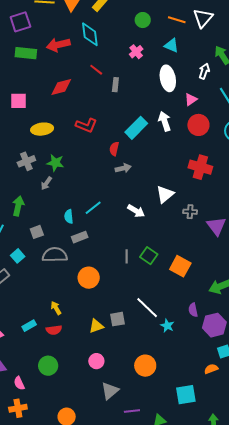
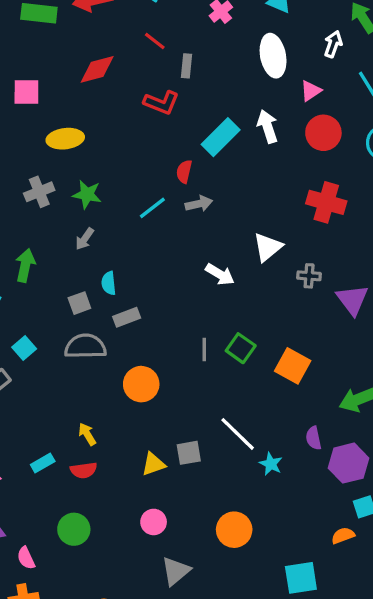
red L-shape: (86, 125) -> (161, 103), moved
gray arrow: (46, 183) -> (85, 239), moved
cyan line: (93, 208) -> (152, 208), moved
gray square: (37, 232) -> (79, 303), moved

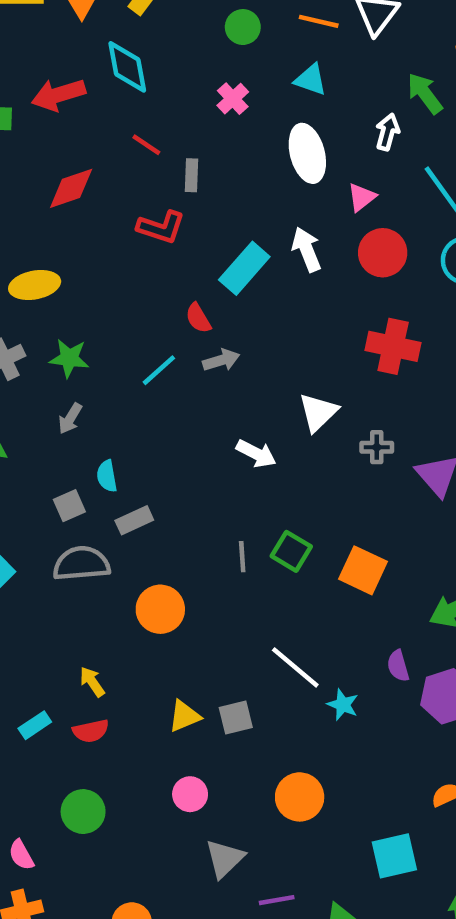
red semicircle: (184, 172) -> (198, 318), turned -40
gray square: (189, 453) -> (236, 718), moved

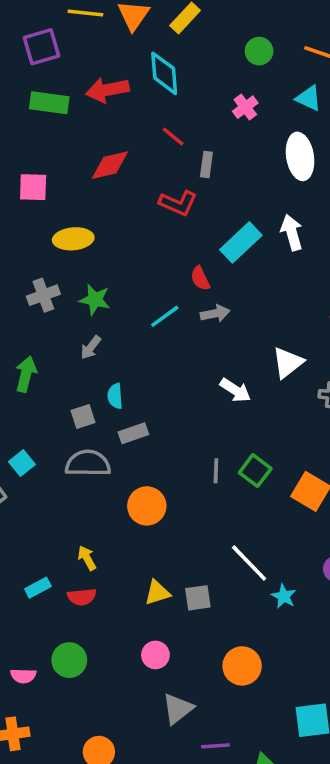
pink semicircle: (21, 855) -> (23, 676), moved, turned -65

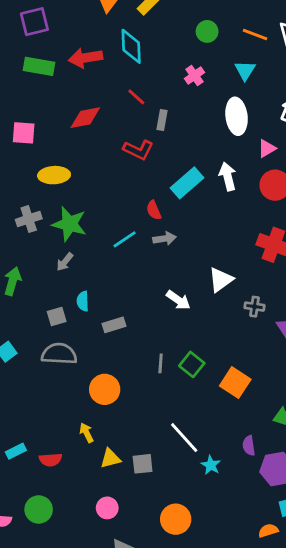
cyan triangle: (309, 98) -> (245, 70), turned 35
green star: (95, 300) -> (69, 224), size x1.4
gray rectangle: (133, 433) -> (114, 325), moved
yellow arrow: (87, 558) -> (87, 433), moved

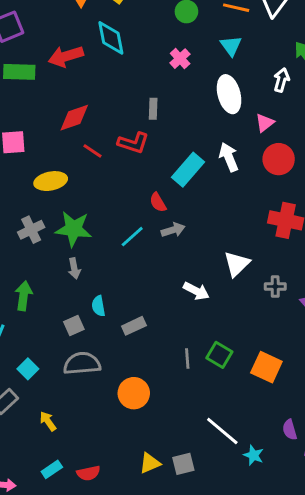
red line: (136, 97) -> (93, 151), moved
gray arrow: (65, 262) -> (74, 268), turned -42
yellow arrow: (87, 433) -> (48, 421), moved

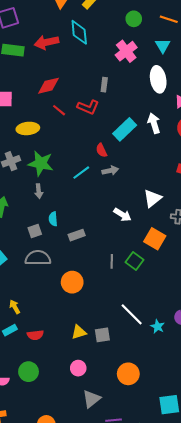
pink cross: (180, 59) -> (126, 51), size x1.5
orange square: (266, 367) -> (155, 239), moved
yellow arrow: (48, 421) -> (15, 307), moved
cyan star: (254, 455) -> (158, 327), moved

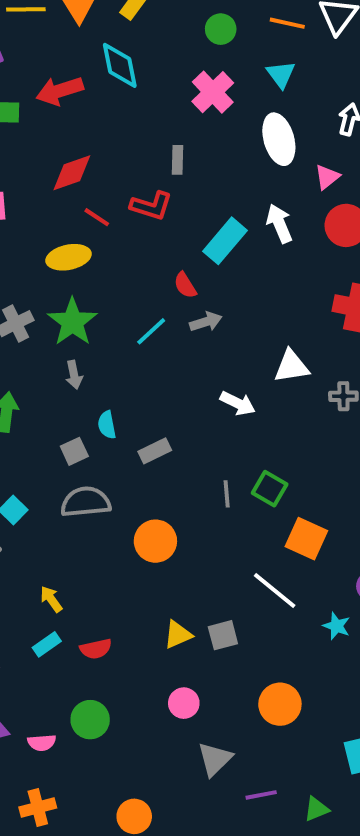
yellow ellipse: (28, 128) -> (69, 257), moved
green star: (41, 163) -> (72, 322), turned 30
white triangle: (152, 198) -> (292, 366), turned 36
orange square: (155, 239) -> (306, 539), moved
cyan star: (158, 327) -> (336, 626), moved

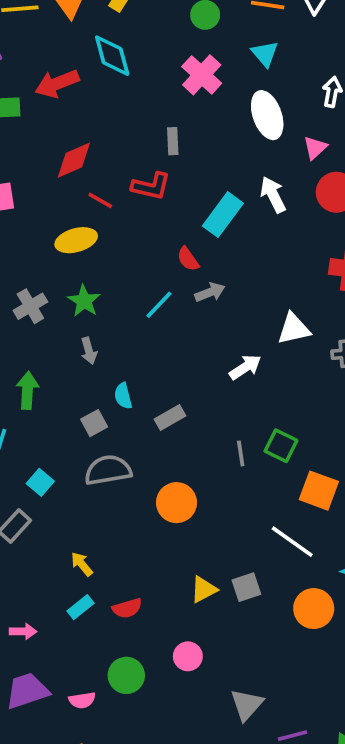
green star: (72, 322) -> (84, 301), size x0.7
white arrow: (238, 403) -> (245, 367), turned -56
pink circle: (184, 703) -> (188, 656), moved
orange circle: (280, 704) -> (314, 609), moved

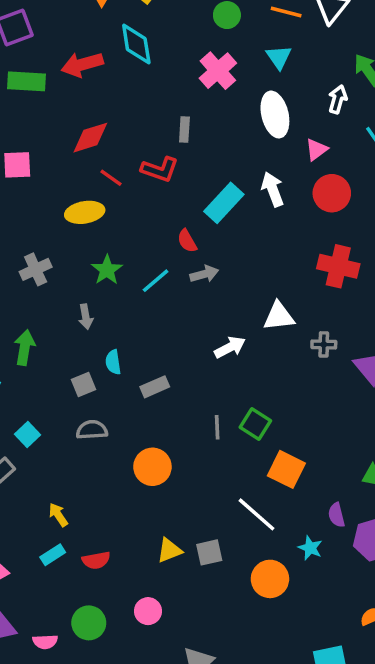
green star: (84, 301) -> (107, 270), moved
gray semicircle: (108, 470) -> (92, 430), size x0.7

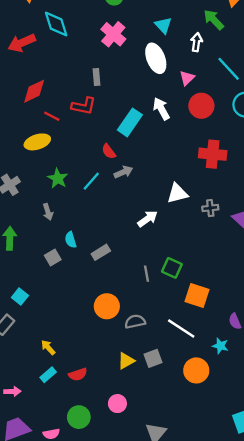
cyan triangle: (279, 57) -> (163, 25), moved
gray semicircle: (92, 430) -> (135, 322), moved

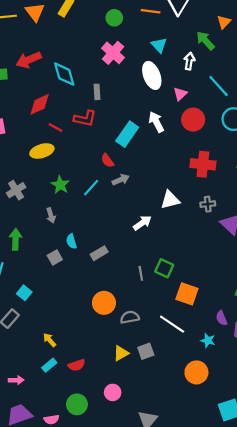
cyan diamond: (56, 24) -> (64, 74), moved
gray cross: (210, 208) -> (208, 204), moved
orange circle: (196, 370) -> (196, 372), moved

